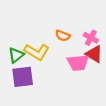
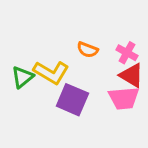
pink trapezoid: (78, 63) -> (124, 98), moved
purple square: (23, 77) -> (72, 100), moved, turned 30

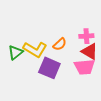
orange semicircle: (88, 50) -> (60, 44), moved, turned -64
pink cross: (127, 53) -> (86, 36), turned -32

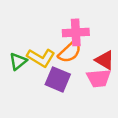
pink cross: (86, 36) -> (76, 32), moved, size x1.5
orange semicircle: (60, 44) -> (70, 52), size x1.5

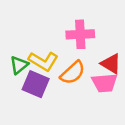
orange semicircle: (70, 52) -> (73, 73), moved
purple square: (58, 79) -> (36, 84), moved

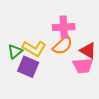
orange semicircle: (73, 73) -> (63, 45), moved

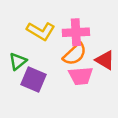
yellow L-shape: (34, 48) -> (41, 31), moved
pink trapezoid: (83, 66) -> (81, 76), moved

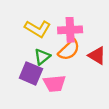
green triangle: (18, 61) -> (42, 57), moved
pink trapezoid: (81, 76) -> (54, 84), moved

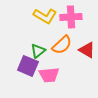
yellow L-shape: (38, 29) -> (45, 16), moved
pink cross: (70, 30) -> (71, 17), moved

